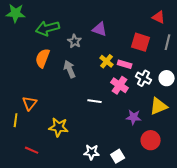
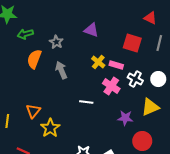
green arrow: (48, 28) -> (25, 34), moved, size x0.7
gray star: (75, 41) -> (56, 42), moved
orange triangle: (30, 103) -> (33, 111), moved
yellow star: (59, 127) -> (50, 128), turned 30

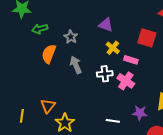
yellow cross: (98, 62) -> (113, 48), moved
white cross: (135, 79) -> (105, 74), moved, turned -35
white line: (86, 102) -> (113, 121), moved

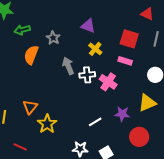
pink rectangle: (131, 60) -> (125, 61), moved
gray arrow: (76, 65) -> (68, 66), moved
white line: (113, 121) -> (95, 122), turned -40

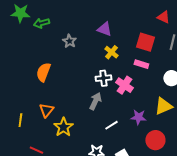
green arrow: (22, 30) -> (41, 23), moved
orange semicircle: (31, 55) -> (43, 72), moved
gray arrow: (68, 66) -> (95, 101), moved, turned 48

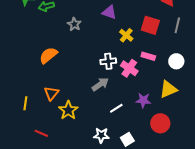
yellow cross: (111, 52) -> (126, 35), moved
pink rectangle: (141, 64) -> (148, 56), moved
orange semicircle: (43, 72) -> (48, 55), turned 30
gray arrow: (95, 101) -> (100, 84), turned 30

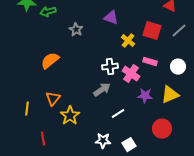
gray line: (177, 25) -> (179, 31), turned 35
purple star: (143, 100) -> (145, 96), moved
red line: (41, 133) -> (43, 139), turned 56

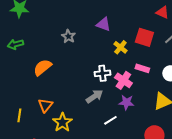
green arrow: (48, 12) -> (15, 44), moved
purple star: (145, 96) -> (126, 102), moved

